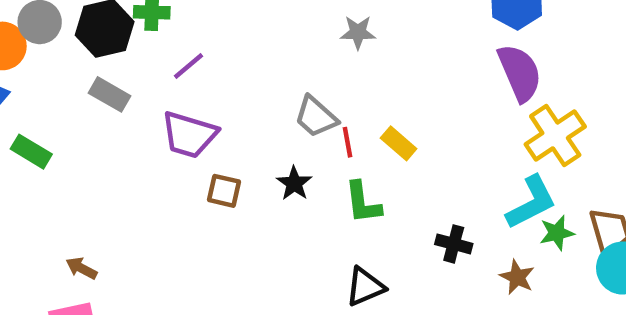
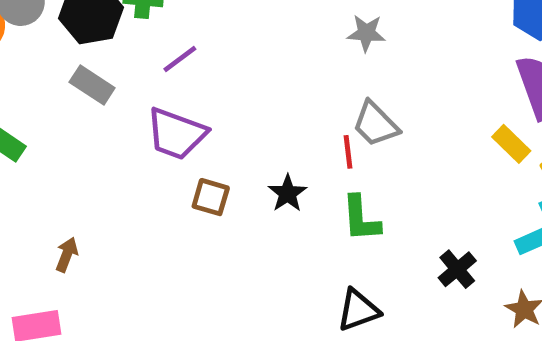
gray trapezoid: (316, 117) -> (376, 124), moved
yellow rectangle: (399, 143) -> (511, 144), moved
black cross: (454, 244) -> (457, 269), turned 32
brown arrow: (81, 268) -> (67, 255), moved, turned 80

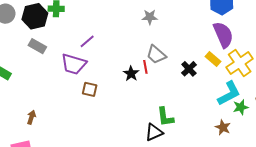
purple line: (180, 59) -> (87, 41), moved
black star: (287, 193) -> (131, 74), moved
green L-shape: (361, 219) -> (165, 117), moved
black cross: (457, 269) -> (189, 69), moved

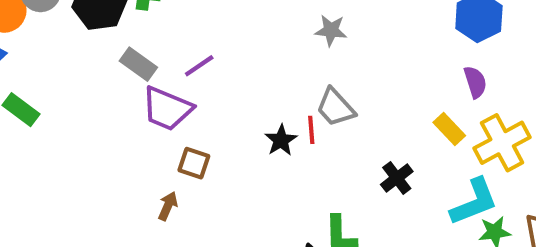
purple semicircle: (223, 35) -> (475, 82), size x0.6
gray rectangle: (37, 46) -> (138, 64), moved
black cross: (189, 69) -> (397, 178), moved
brown arrow: (31, 117) -> (168, 206), moved

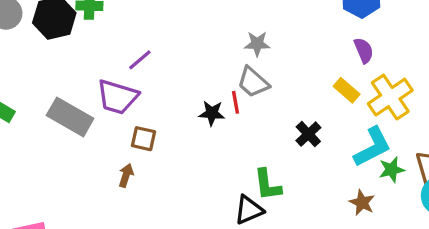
gray star: (331, 30) -> (257, 44), moved
gray rectangle: (138, 64) -> (70, 117), moved, size x1.5
black star: (281, 140) -> (212, 113), turned -30

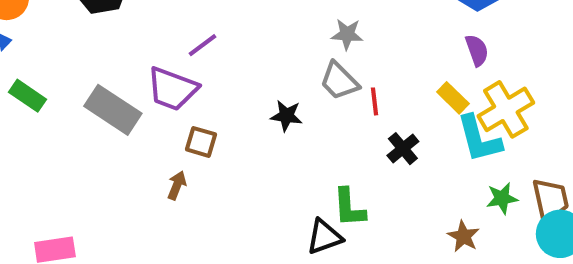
red line: (235, 102) -> (374, 101), moved
cyan L-shape: (373, 147) -> (479, 139), moved, turned 99

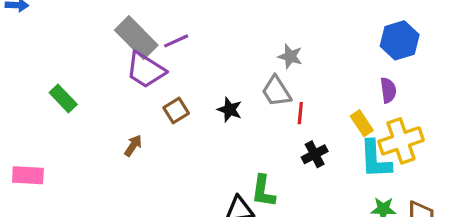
green rectangle: (27, 96) -> (63, 99), moved
gray rectangle: (113, 110) -> (136, 38), moved
brown square: (201, 142) -> (176, 111), moved, turned 30

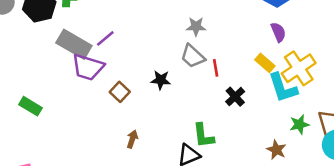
brown arrow: (133, 146) -> (132, 139), moved

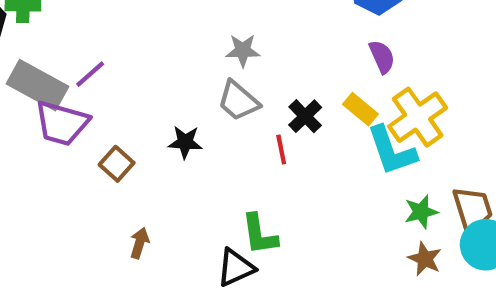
red line: (216, 68) -> (281, 149), moved
black cross: (235, 97) -> (305, 116), moved
brown star: (276, 150) -> (425, 259), moved

